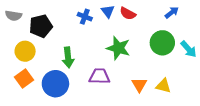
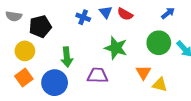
orange triangle: (139, 85) -> (143, 72), moved

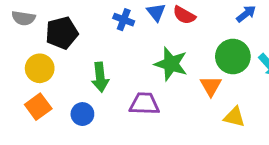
orange triangle: (143, 72) -> (211, 86), moved
blue circle: (55, 83) -> (82, 114), size x0.6

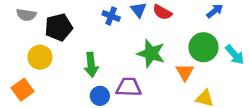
orange square: (38, 107) -> (22, 90), moved
blue circle: (82, 114) -> (100, 96), moved

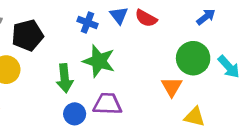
green star: (151, 53) -> (99, 61), moved

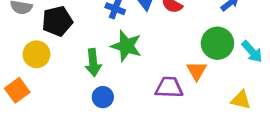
purple trapezoid: (107, 104) -> (169, 87), moved
yellow triangle: (195, 117) -> (241, 100), moved

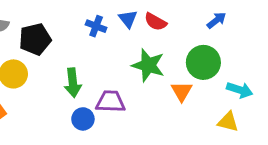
green star: (126, 46) -> (148, 65), moved
cyan arrow: (252, 52) -> (240, 90), moved, turned -30
purple trapezoid: (169, 87) -> (111, 102), moved

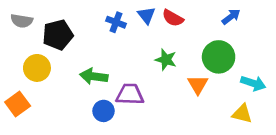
green star: (148, 65) -> (166, 60), size x0.7
green arrow: (73, 83) -> (94, 76), turned 104

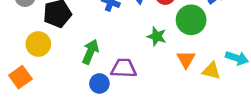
green circle: (219, 57) -> (191, 20), moved
green arrow: (94, 76) -> (90, 52), turned 105
yellow triangle: (242, 114) -> (211, 71), moved

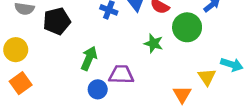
yellow circle: (38, 44) -> (16, 50), moved
orange triangle: (186, 59) -> (182, 94), moved
yellow triangle: (211, 71) -> (207, 77), turned 42

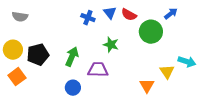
black pentagon: (57, 21) -> (38, 55), moved
green star: (154, 43) -> (111, 45), moved
blue circle: (98, 89) -> (73, 88), moved

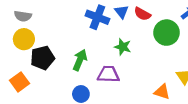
blue cross: (88, 18) -> (97, 17), size x1.5
yellow circle: (13, 50) -> (24, 39), moved
orange triangle: (147, 86) -> (162, 92), turned -42

